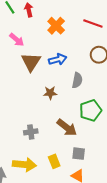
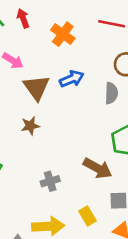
gray semicircle: (77, 80) -> (111, 93), moved
brown star: (50, 93) -> (30, 126), moved

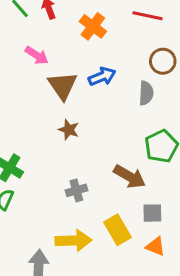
brown star: (30, 126) -> (69, 130), moved, turned 30
yellow rectangle: (87, 216) -> (117, 230), size x1.4

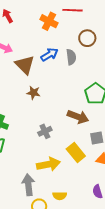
orange cross: (93, 26) -> (49, 21), moved
gray semicircle: (146, 93) -> (71, 57), moved

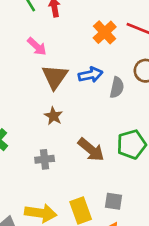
brown arrow: (78, 117) -> (91, 150), moved
gray cross: (45, 131) -> (45, 159), moved

